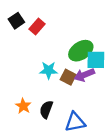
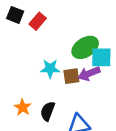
black square: (16, 21) -> (15, 15), turned -35
brown square: (68, 77) -> (71, 76), turned -35

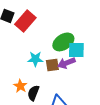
red rectangle: (38, 21) -> (25, 21), size x1.5
orange star: (23, 107) -> (20, 86), moved

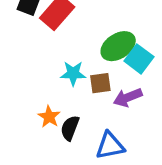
cyan square: (76, 50) -> (139, 59), turned 36
purple arrow: (66, 63) -> (128, 97), moved

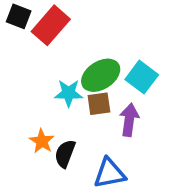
green ellipse: (118, 46) -> (101, 75), moved
purple arrow: (128, 97) -> (129, 120), turned 120

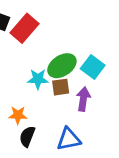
orange star: (42, 141) -> (18, 115), turned -30
black semicircle: (65, 154) -> (27, 136), moved

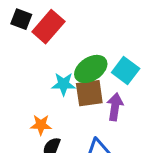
brown square: (61, 87) -> (89, 93), size x1.4

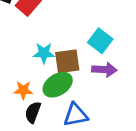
green ellipse: (91, 69) -> (58, 85), moved
purple arrow: (115, 107) -> (104, 70), moved, turned 85

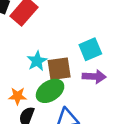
cyan square: (100, 41) -> (90, 49), turned 30
cyan star: (44, 53) -> (37, 61), turned -30

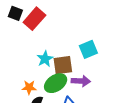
purple arrow: (94, 77) -> (81, 81), moved

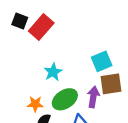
brown square: (63, 65) -> (111, 84), moved
purple arrow: (81, 81) -> (93, 97), turned -84

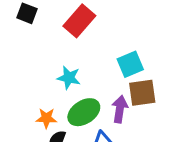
red rectangle: (41, 27) -> (79, 21), moved
cyan star: (53, 72) -> (69, 78), turned -30

